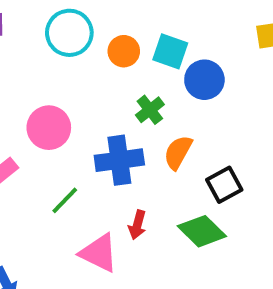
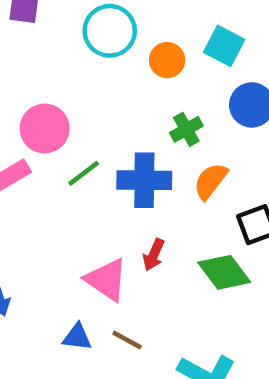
cyan square: (170, 51) -> (224, 46), moved
pink circle: (49, 128) -> (45, 129), moved
green line: (65, 200) -> (84, 173), moved

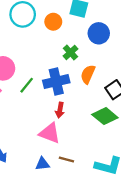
red arrow: (154, 255) -> (60, 110), moved

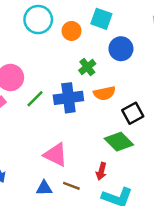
orange semicircle: (88, 74) -> (104, 93), turned -132
red arrow: (60, 110) -> (101, 171), moved

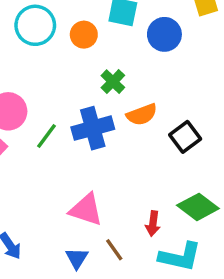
blue circle: (121, 49) -> (164, 34), moved
green diamond: (119, 142) -> (198, 207), moved
brown line: (71, 186) -> (114, 250), turned 42
blue triangle: (44, 188) -> (77, 258), turned -49

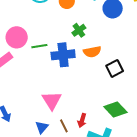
green line: (47, 136) -> (39, 46), moved, turned 35
pink triangle: (86, 210) -> (52, 100), turned 30
red arrow: (153, 223) -> (82, 120), moved

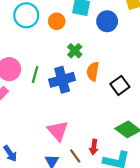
green line: (39, 46) -> (35, 75), turned -56
orange semicircle: (92, 52) -> (93, 71), turned 120

